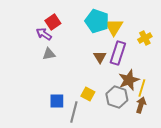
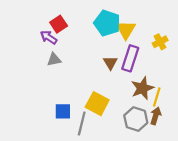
yellow square: (88, 94) -> (97, 104), size x1.5
gray hexagon: (117, 97) -> (136, 119), moved

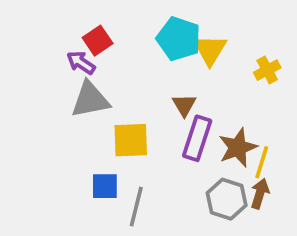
purple rectangle: (130, 58) -> (197, 138), moved
gray triangle: (54, 59) -> (90, 100), size x1.6
yellow square: (97, 104) -> (131, 140), moved, turned -30

